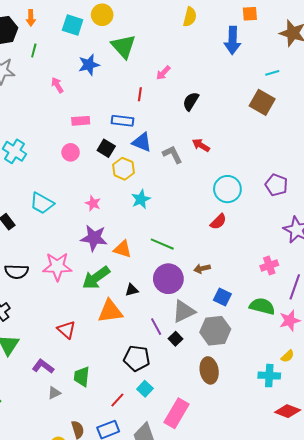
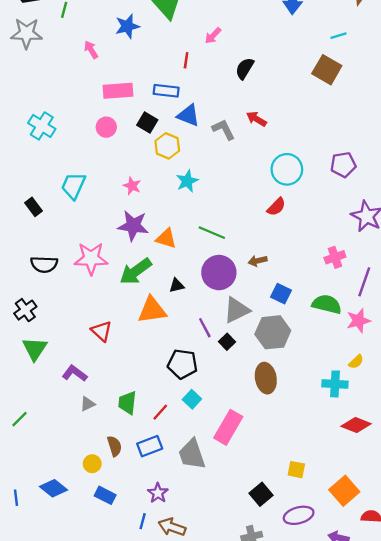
pink rectangle: (81, 121) -> (118, 91), size x1.4
purple pentagon: (276, 185) -> (343, 165), turned -30
cyan trapezoid: (42, 203) -> (73, 186), turned 85
green trapezoid: (82, 377) -> (127, 403), moved

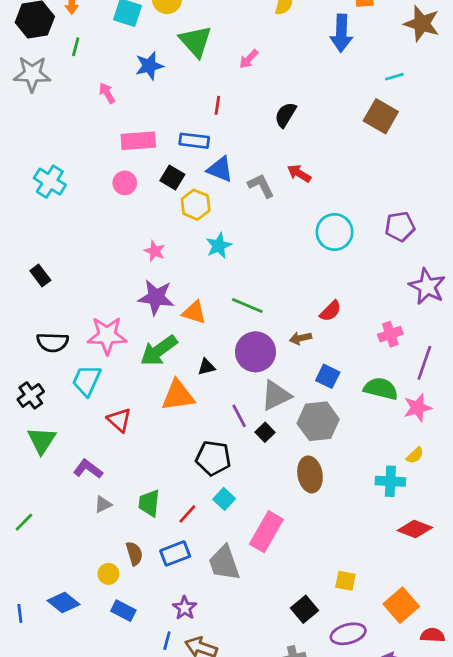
pink arrow: (213, 36) -> (249, 59), moved
cyan trapezoid: (73, 186) -> (87, 380), moved
red semicircle: (276, 207) -> (330, 311), moved

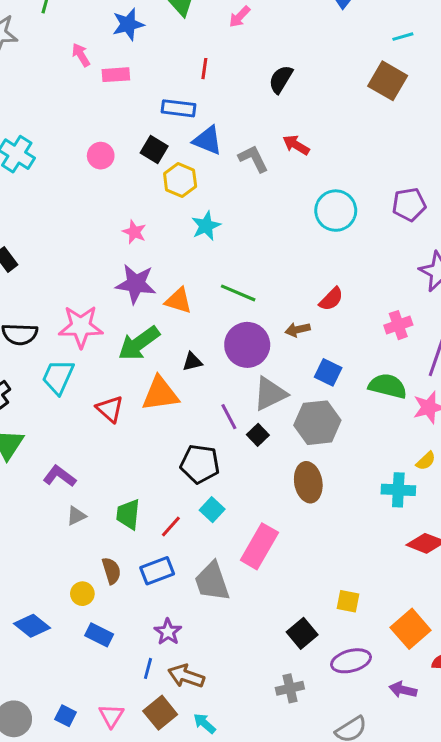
pink rectangle: (138, 141) -> (116, 75), moved, size x0.7
red triangle: (119, 420) -> (110, 409), moved

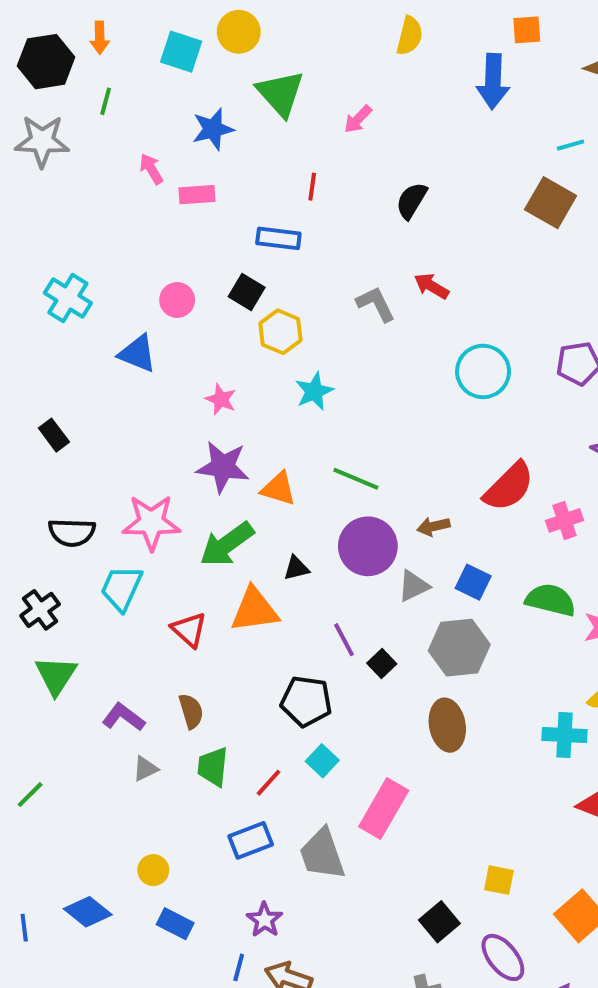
blue triangle: (208, 140) -> (137, 354), moved
red semicircle: (331, 299) -> (509, 487), moved, size x1.6
gray triangle: (270, 394) -> (414, 586), moved, size x0.7
brown semicircle: (111, 571) -> (191, 711), moved
purple ellipse: (351, 661) -> (503, 957), turned 66

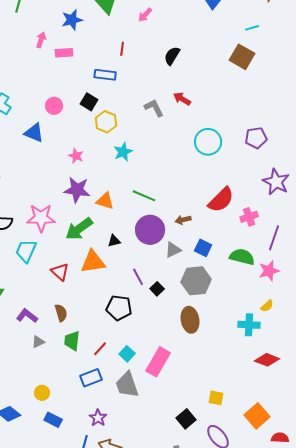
pink arrow: (151, 169) -> (41, 40), turned 49
cyan square: (322, 761) -> (127, 354), moved

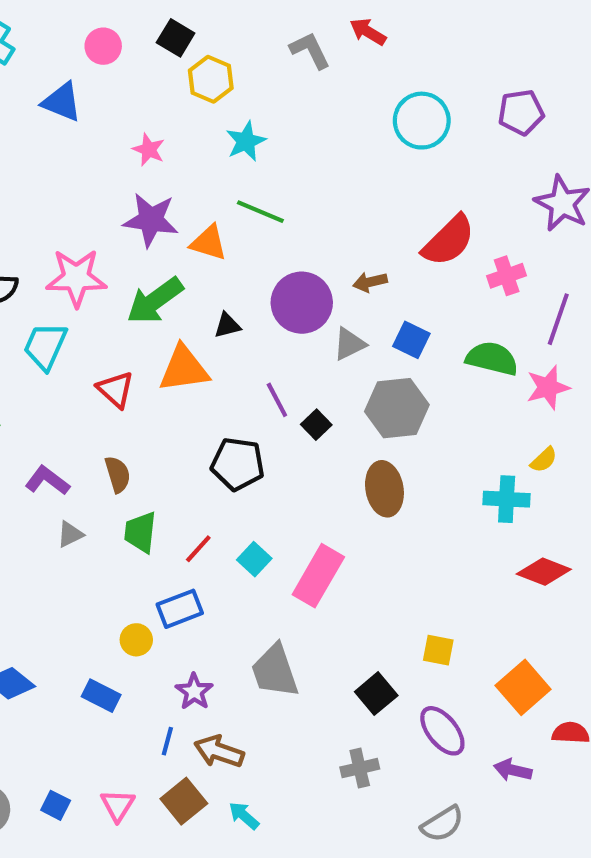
green line: (144, 196) -> (260, 212), moved
gray trapezoid: (127, 385) -> (275, 671), moved
yellow circle: (42, 393) -> (136, 640), moved

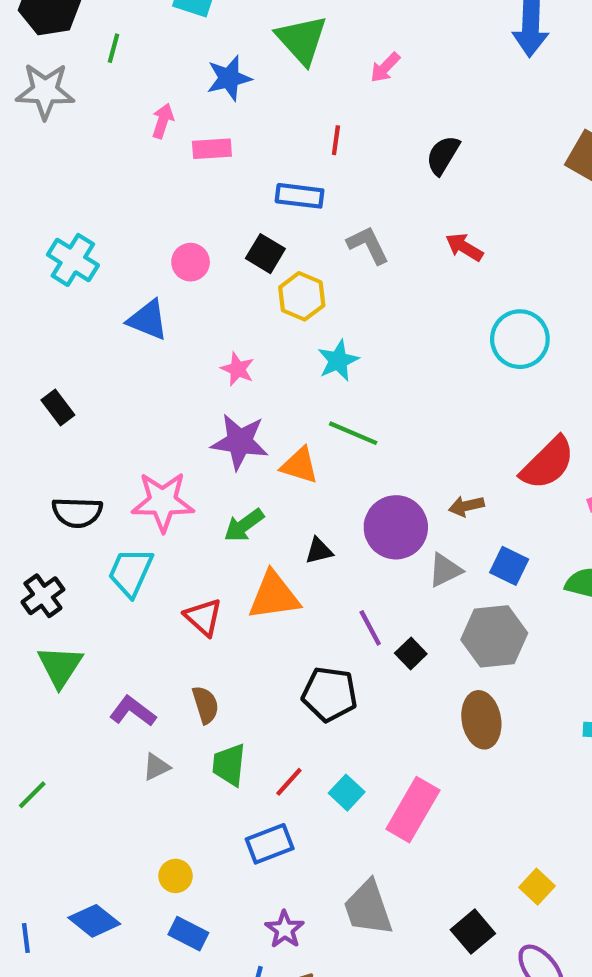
gray L-shape: (310, 50) -> (368, 245), moved
green arrow: (155, 301) -> (244, 525), size x0.7
yellow circle: (136, 640) -> (176, 876), moved
yellow square: (438, 650) -> (537, 887), turned 32

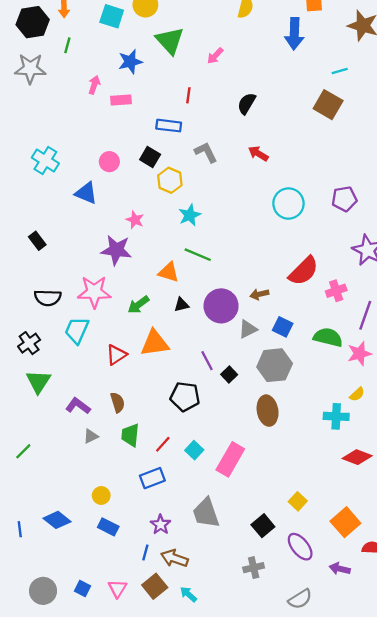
purple star: (240, 442) -> (116, 250), moved
black triangle: (319, 551) -> (181, 305), moved
red triangle: (203, 617) -> (116, 355), turned 45

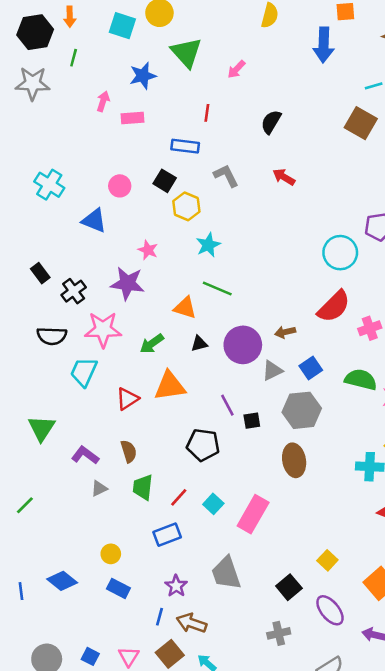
cyan circle: (288, 204) -> (340, 253), moved
blue square: (283, 327) -> (311, 368), turned 30
black cross: (29, 343) -> (74, 291), moved
black square: (229, 375) -> (252, 421), turned 35

